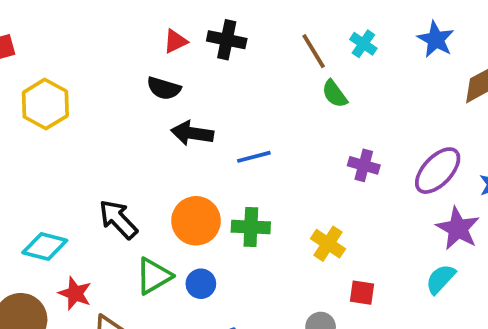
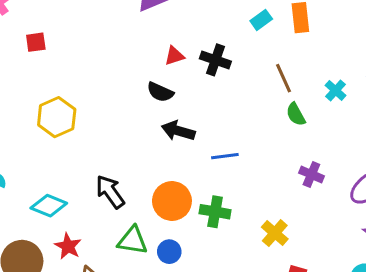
cyan cross: (363, 44) -> (336, 90), moved
yellow hexagon: (45, 104) -> (57, 117), moved
green triangle: (154, 276) -> (132, 241), turned 32

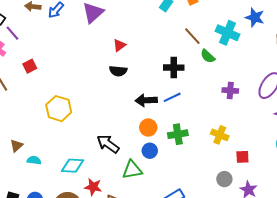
black cross: (215, 60) -> (174, 68), moved
cyan cross: (336, 90) -> (228, 33), size x1.6
black arrow: (178, 131) -> (146, 100), moved
orange circle: (172, 201) -> (148, 128), moved, size x0.7
blue circle: (169, 252) -> (150, 151), moved

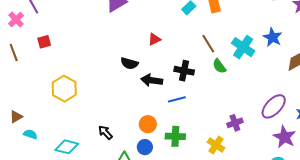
red triangle: (119, 45) -> (154, 39), moved
purple cross: (230, 90) -> (235, 123), moved, turned -35
black arrow: (146, 100) -> (152, 80), moved
black arrow: (108, 144) -> (105, 132), size x0.7

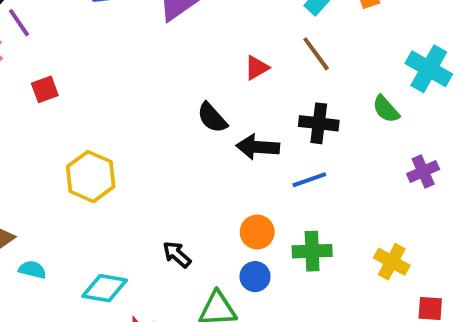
brown line: (208, 44) -> (316, 54), moved
black semicircle: (129, 63) -> (212, 118), turned 36
purple cross: (235, 123) -> (423, 172), moved

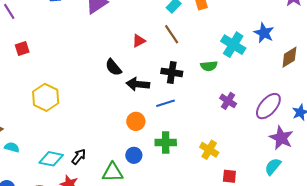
green semicircle: (386, 109) -> (209, 66), turned -56
purple cross: (423, 172) -> (228, 101), turned -35
orange circle: (257, 232) -> (136, 121), moved
black arrow: (177, 254) -> (79, 157), moved, turned 84

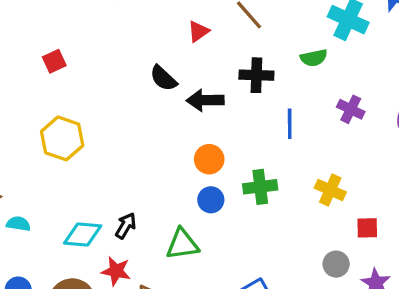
red square: (22, 49) -> (54, 61), moved
blue line: (166, 103) -> (290, 124), moved, turned -66
blue circle: (134, 155) -> (211, 200), moved

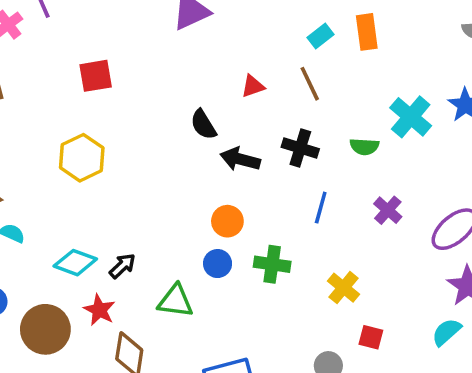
red square: (54, 61) -> (96, 76), size x1.4

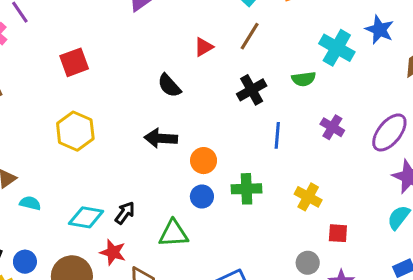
brown line: (310, 84) -> (250, 36), turned 68
black cross: (300, 148) -> (252, 90), turned -36
black arrow: (240, 159) -> (161, 138), moved

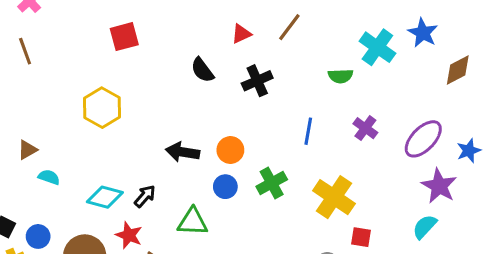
red square: (74, 62) -> (124, 37), moved
black cross: (252, 90) -> (257, 81), moved
black arrow: (161, 138) -> (183, 152), moved
green cross: (246, 189) -> (272, 183), turned -32
yellow cross: (308, 197) -> (334, 197), size x1.5

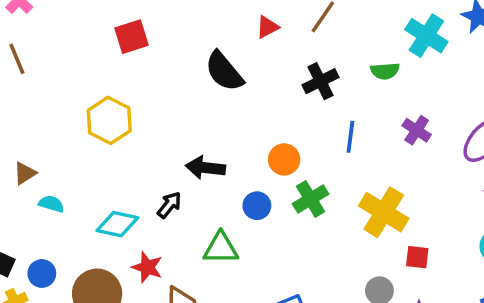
black semicircle: (202, 70) -> (224, 71), size x1.4
black cross: (257, 81) -> (321, 81), moved
orange circle: (230, 150) -> (284, 159), moved
black arrow: (145, 196) -> (169, 205), moved

